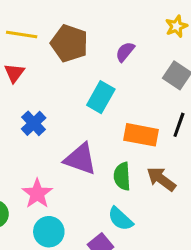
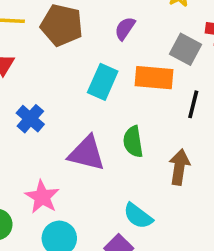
orange rectangle: (141, 135) -> (154, 78), moved
green semicircle: (122, 176) -> (133, 142), moved
brown arrow: (161, 179) -> (179, 167), turned 68

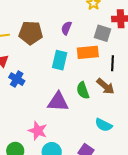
blue cross: (30, 119) -> (17, 79), moved
brown arrow: (179, 167) -> (105, 86), moved, turned 132
cyan semicircle: (138, 216) -> (104, 125), moved

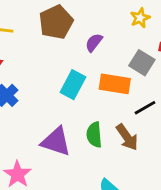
brown pentagon: (31, 33) -> (56, 22), moved, turned 30
black line: (112, 63) -> (145, 108), turned 42

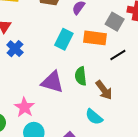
brown arrow: (127, 137) -> (104, 90), moved

